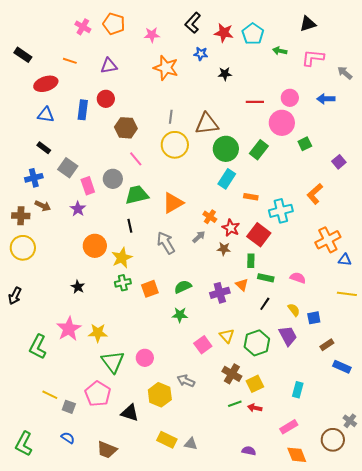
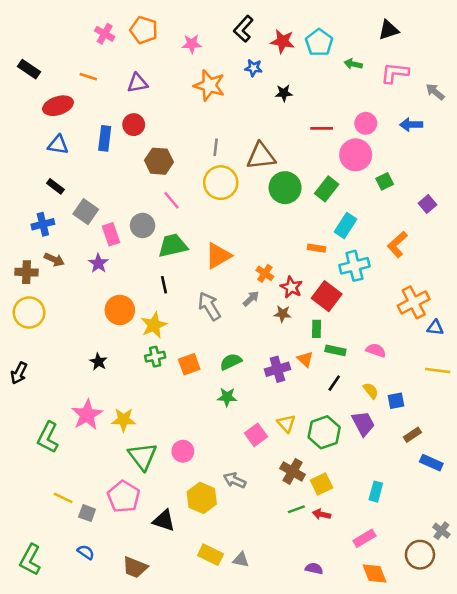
cyan rectangle: (227, 179) -> (346, 225), moved

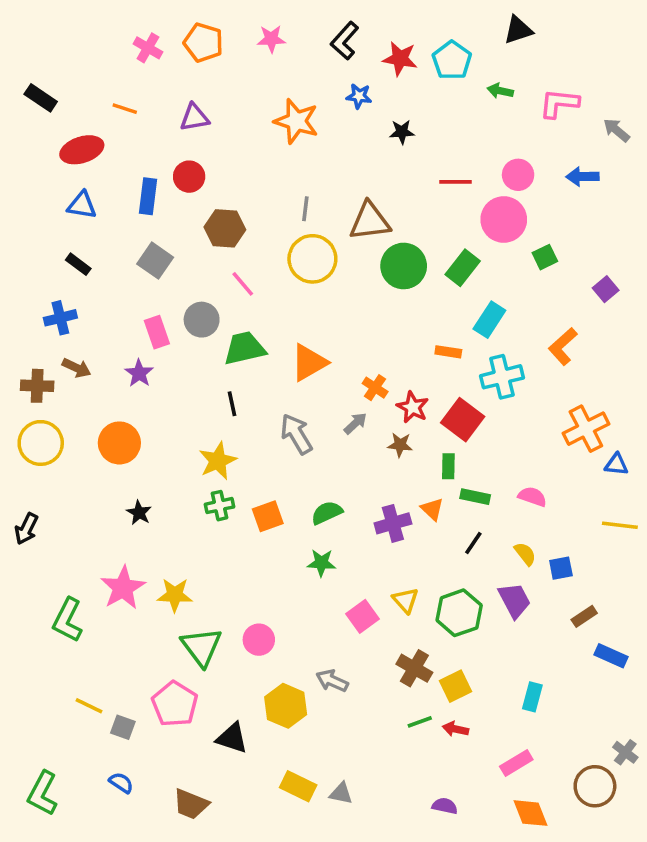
black triangle: (388, 30) -> (518, 30), moved
pink star: (192, 44) -> (271, 39), moved
gray square: (86, 212) -> (155, 261), moved
orange circle: (120, 310) -> (119, 443), moved

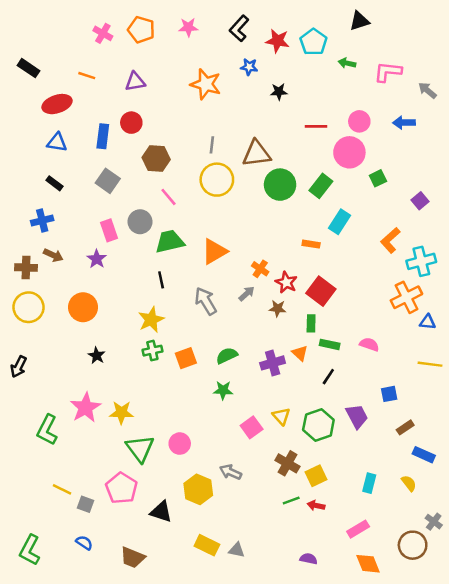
cyan cross: (502, 377) -> (421, 261), moved
yellow semicircle: (525, 554) -> (409, 483), moved

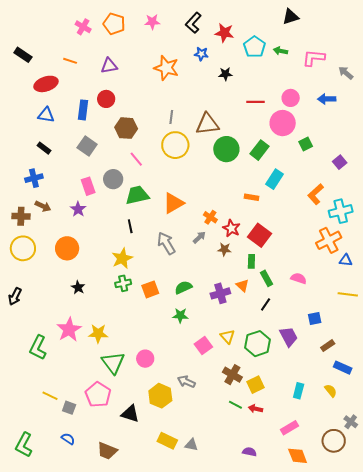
cyan pentagon: (313, 42) -> (254, 47), moved
green rectangle: (330, 344) -> (267, 278), turned 49
green line: (291, 501) -> (235, 405), turned 48

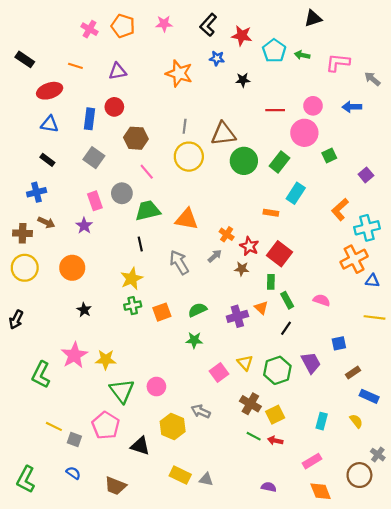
orange triangle: (173, 203) -> (187, 219), turned 40

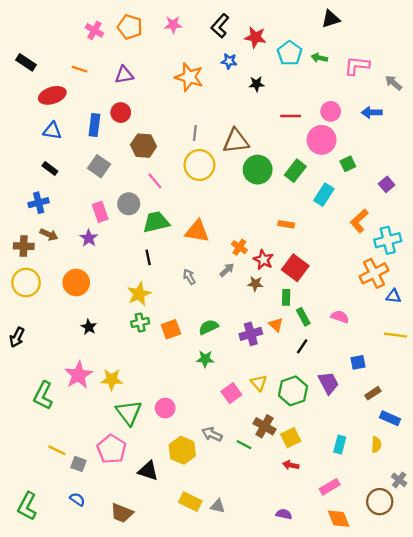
cyan rectangle: (296, 193) -> (324, 195), moved
gray arrow: (179, 262) -> (189, 277), size x0.6
yellow semicircle: (356, 421) -> (376, 445), turned 40
green line: (254, 436) -> (244, 445), moved

